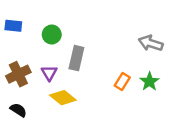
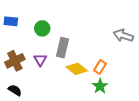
green star: (149, 82) -> (100, 86), moved
yellow diamond: (63, 98) -> (77, 69), moved

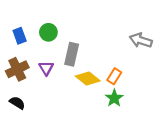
blue rectangle: (11, 21) -> (20, 36), moved, turned 64

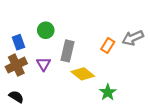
blue rectangle: (20, 36) -> (19, 42), moved
gray arrow: (141, 40) -> (133, 38), turned -42
orange rectangle: (114, 76) -> (108, 45), moved

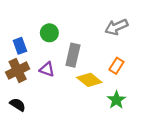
gray arrow: (133, 38) -> (116, 27), moved
orange rectangle: (108, 45) -> (116, 66), moved
purple triangle: (44, 64) -> (47, 69), turned -40

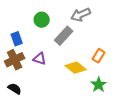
gray arrow: (116, 27) -> (81, 15), moved
green circle: (49, 33) -> (42, 20), moved
gray rectangle: (73, 55) -> (64, 36), moved, turned 30

